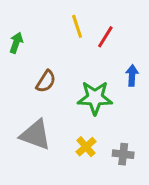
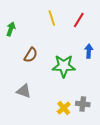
red line: (105, 37) -> (79, 20), moved
gray triangle: (35, 135) -> (24, 91), size x0.7
yellow cross: (86, 147) -> (64, 108), moved

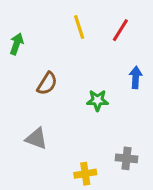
green star: (64, 66) -> (97, 100), size x0.6
yellow cross: (64, 108) -> (85, 174), moved, turned 32

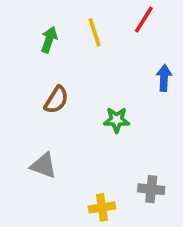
red line: (120, 30) -> (144, 20), moved
green arrow: (17, 44) -> (49, 40), moved
blue arrow: (136, 77) -> (164, 78), moved

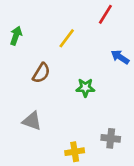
yellow line: (95, 32) -> (67, 38), moved, turned 55
green arrow: (49, 40) -> (16, 36), moved
blue arrow: (164, 78) -> (120, 57), turned -60

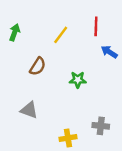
red line: (105, 14) -> (96, 26), moved, turned -30

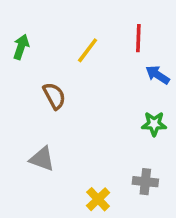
brown semicircle: (38, 66) -> (54, 96), turned -60
green star: (78, 80) -> (154, 124), moved
yellow cross: (68, 138) -> (98, 199), turned -35

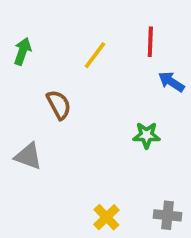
green star: (154, 124) -> (147, 135), moved
gray triangle: (42, 159) -> (28, 156), moved
gray cross: (145, 182) -> (167, 215), moved

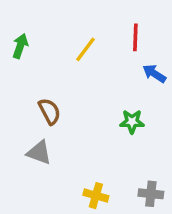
brown semicircle: (59, 105) -> (49, 111), moved
gray triangle: (28, 156) -> (39, 153), moved
yellow cross: (106, 217) -> (96, 196), turned -30

